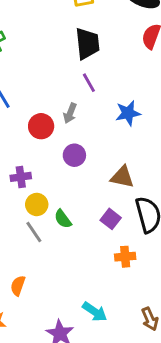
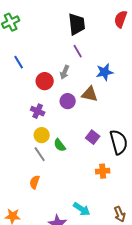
purple cross: (21, 177) -> (38, 111), moved, turned 32
brown triangle: (122, 177) -> (90, 94), moved
purple square: (111, 219) -> (93, 137), moved
orange semicircle: (18, 286) -> (35, 182), moved

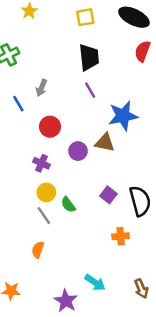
gray arrow: (65, 72) -> (41, 88), moved
blue star: (105, 72) -> (123, 116), size x1.4

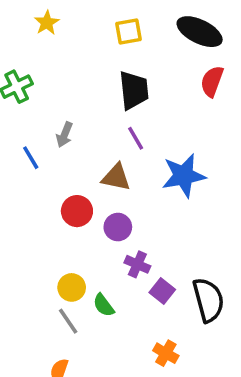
red circle: (50, 127) -> (77, 211), moved
brown triangle: (105, 143) -> (116, 177), moved
purple cross: (41, 163) -> (137, 264), moved
orange cross: (121, 236) -> (166, 353), moved, turned 35

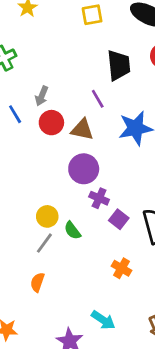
black trapezoid: (134, 90) -> (119, 65), moved
red circle: (77, 211) -> (51, 123), moved
purple circle: (118, 227) -> (84, 169), size x1.4
gray line: (68, 321) -> (44, 243), turned 70

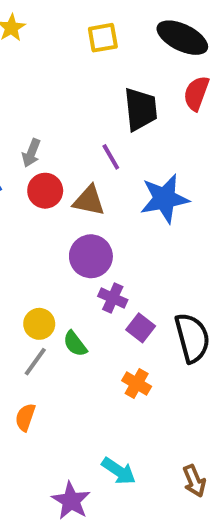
orange cross: (121, 268) -> (137, 383), moved

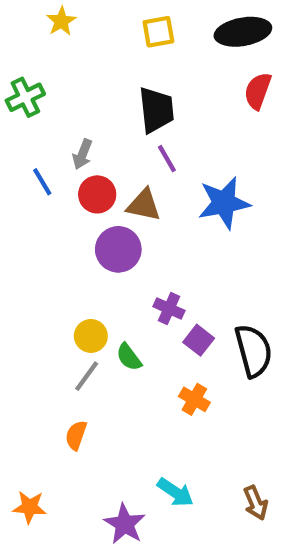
black ellipse: (182, 38) -> (243, 32), turned -36
black trapezoid: (141, 109) -> (156, 110), moved
purple circle: (91, 256) -> (118, 249), moved

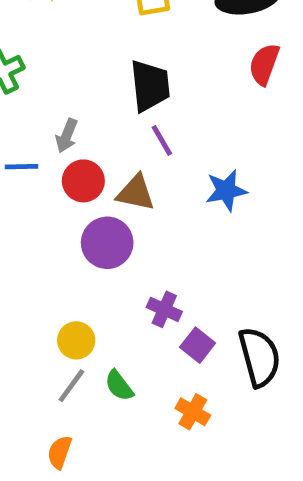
blue line: (42, 182) -> (21, 167), turned -60
blue star: (224, 203) -> (226, 190), size x0.7
green semicircle: (129, 357) -> (119, 386), moved

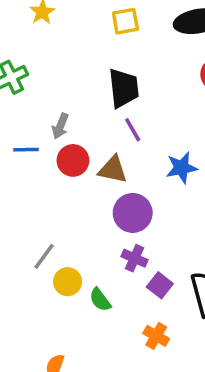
purple circle: (107, 243) -> (133, 213), moved
gray line: (71, 386) -> (44, 256), moved
green semicircle: (119, 386) -> (100, 300), moved

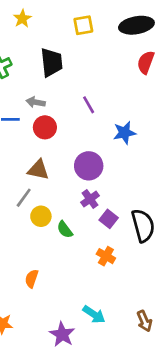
black trapezoid: (124, 88) -> (52, 62), moved
gray arrow: (60, 126) -> (36, 102), turned 78
brown triangle: (113, 170) -> (38, 170), moved
purple cross: (134, 258) -> (90, 199), turned 30

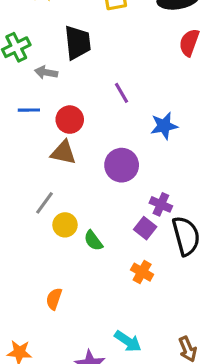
gray arrow: (36, 102) -> (46, 72), moved
brown triangle: (38, 170) -> (63, 153), moved
purple cross: (90, 199) -> (161, 204), moved, turned -30

